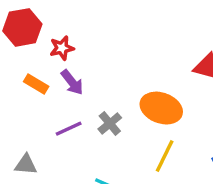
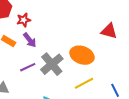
gray cross: (110, 123) -> (52, 64), size x1.6
yellow line: (165, 156) -> (84, 83), turned 36

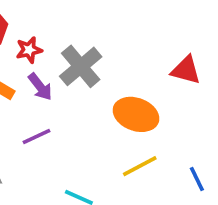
gray cross: (52, 64) -> (81, 66), moved

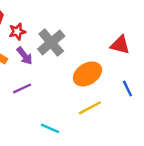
orange ellipse: (136, 114) -> (87, 74), turned -52
blue line: (197, 179) -> (127, 88), moved

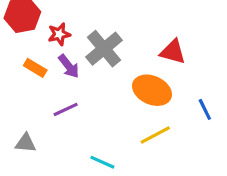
red triangle: (120, 45) -> (173, 52), moved
orange ellipse: (87, 74) -> (152, 90), turned 56

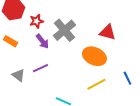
orange rectangle: (35, 68) -> (10, 41), moved
blue line: (205, 109) -> (127, 78), moved
gray triangle: (26, 143) -> (18, 75), moved, turned 32

